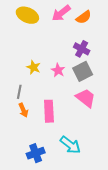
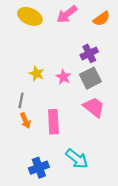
orange semicircle: (84, 17) -> (102, 19), moved
purple cross: (82, 49) -> (89, 53), turned 35

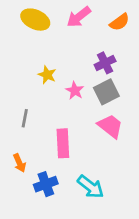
yellow star: (37, 74) -> (47, 75), moved
orange arrow: (25, 121) -> (19, 163), moved
blue cross: (39, 168) -> (46, 184), moved

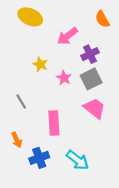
pink arrow: (79, 17) -> (67, 36), moved
orange semicircle: (120, 22) -> (102, 19), turned 96
gray line: (25, 118) -> (21, 101), turned -42

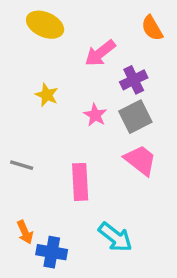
yellow star: (40, 64) -> (47, 95), moved
gray line: (21, 101) -> (22, 165), moved, turned -42
orange arrow: (17, 140) -> (25, 232), moved
blue cross: (39, 158) -> (52, 252), moved, turned 30

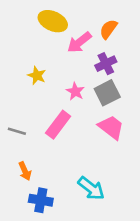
yellow ellipse: (45, 25) -> (53, 21), moved
orange semicircle: (152, 28) -> (108, 29), moved, turned 66
pink rectangle: (80, 182) -> (58, 125), moved, turned 40
orange arrow: (25, 232) -> (25, 171), moved

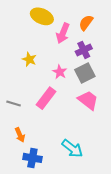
pink arrow: (79, 42) -> (63, 33), turned -30

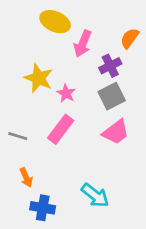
orange semicircle: (86, 23) -> (130, 38), moved
yellow star: (29, 59) -> (39, 78), size x1.5
pink star: (60, 72) -> (66, 93), moved
pink trapezoid: (88, 100) -> (116, 132), turned 105

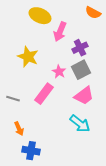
orange semicircle: (130, 38) -> (93, 13), moved, turned -98
pink star: (66, 93) -> (59, 72), moved
cyan arrow: (95, 195) -> (80, 124), moved

